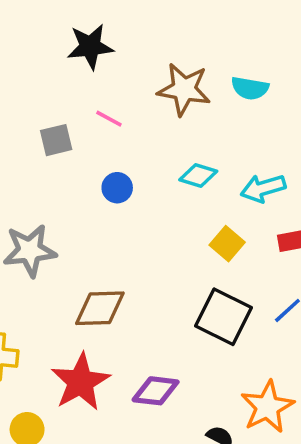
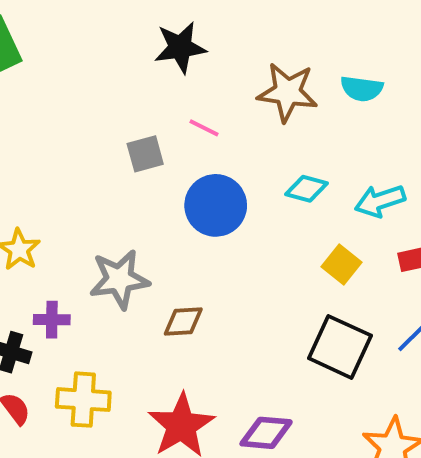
blue circle: (117, 188) -> (216, 205), size x1.8
brown diamond: (100, 308) -> (183, 321), moved, size x0.7

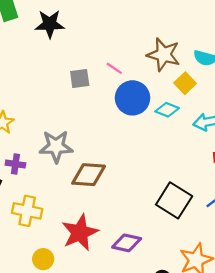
black star: (180, 47) -> (50, 24), moved
blue circle: (216, 205) -> (132, 98), moved
yellow square: (342, 265) -> (185, 83), moved
brown diamond: (183, 321) -> (89, 175), size x1.5

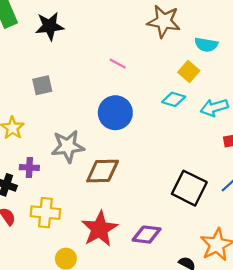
brown star: (164, 55) -> (164, 21), moved
gray square: (80, 78) -> (42, 85), moved
blue circle: (132, 98) -> (115, 113), moved

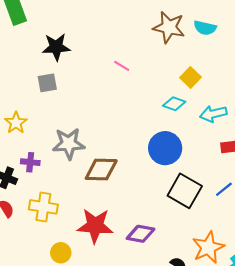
black star: (50, 26) -> (56, 47), moved
cyan semicircle: (206, 45) -> (205, 28), moved
blue circle: (115, 113) -> (165, 148), moved
red star: (99, 229) -> (95, 226), turned 30

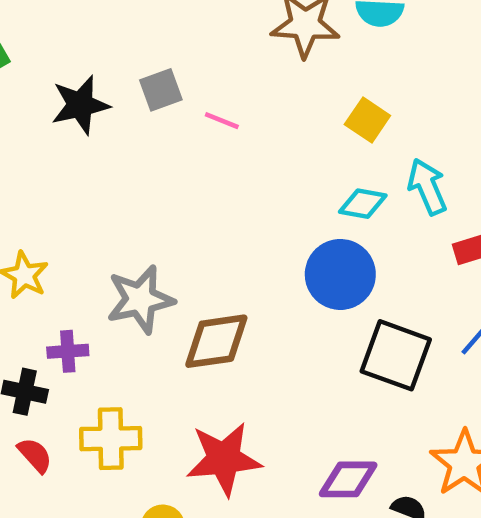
gray square: (47, 83) -> (161, 90), moved
cyan diamond: (174, 104) -> (363, 204), moved
cyan arrow: (213, 114) -> (427, 187), turned 90
purple diamond: (141, 234) -> (348, 479), moved

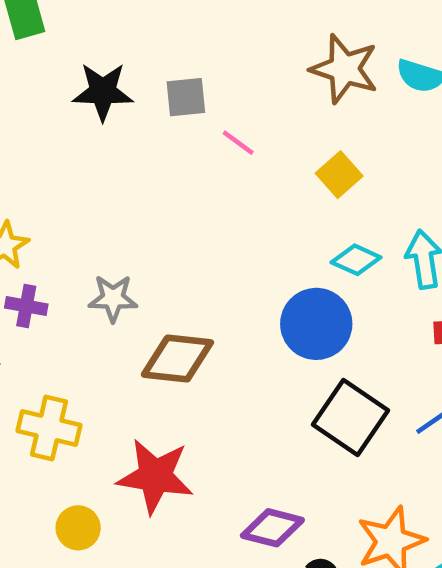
yellow square: (367, 120) -> (339, 175), moved
gray star: (140, 299) -> (113, 298), size x0.7
purple cross: (68, 351) -> (26, 306), moved

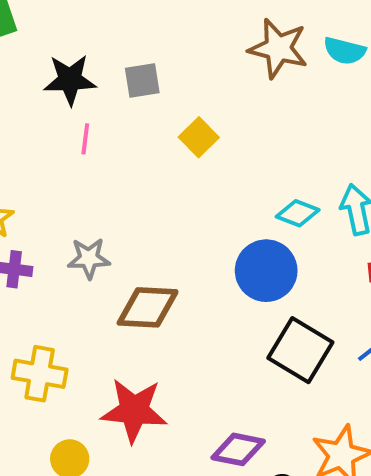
pink line: (238, 143) -> (85, 139), moved, turned 64
yellow square: (339, 175) -> (199, 137), moved

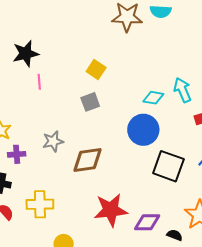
gray square: (142, 80) -> (90, 102), moved
red star: (134, 410) -> (111, 210), moved

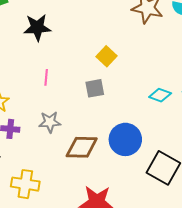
pink line: (39, 82) -> (46, 77), moved
blue circle: (143, 130) -> (125, 139), moved

